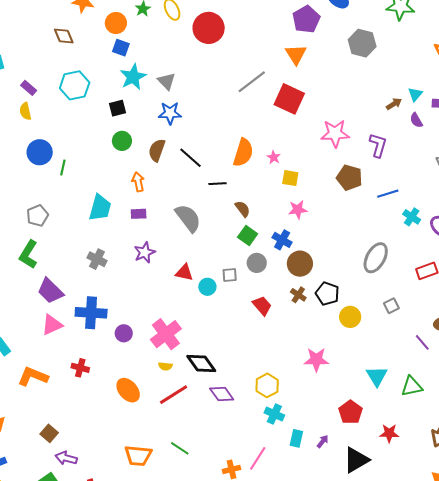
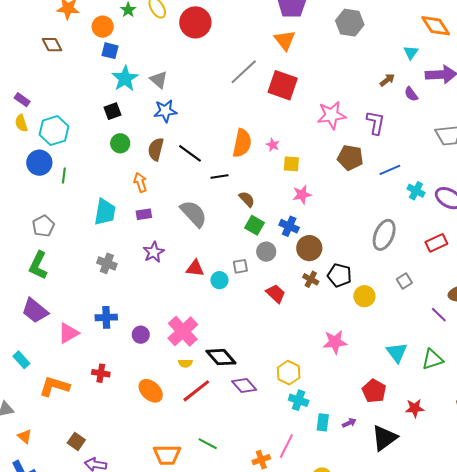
cyan hexagon: (75, 85) -> (54, 131), moved
cyan triangle: (415, 94) -> (411, 52), moved
purple trapezoid: (50, 291) -> (35, 311), moved
blue cross: (91, 313) -> (106, 317), size x0.7
purple arrow: (323, 441) -> (349, 423), turned 32

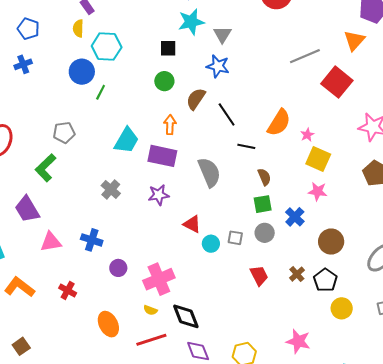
yellow square: (291, 164) -> (318, 159), size x1.4
purple rectangle: (144, 214) -> (162, 156), size x1.8
green square: (254, 225) -> (263, 204), turned 30
brown circle: (309, 248) -> (331, 242), moved

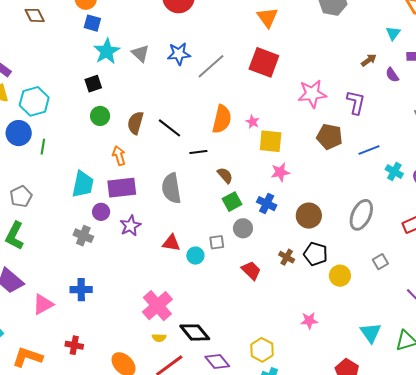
gray line: (305, 56) -> (211, 66), moved
blue star: (218, 66) -> (179, 54), moved
gray semicircle: (209, 172) -> (171, 188), turned -148
purple circle: (118, 268) -> (101, 212), moved
pink star: (298, 341) -> (309, 321), size x0.7

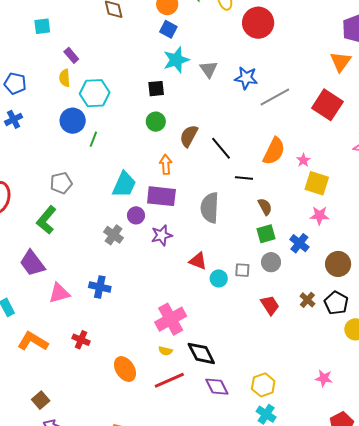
pink star: (309, 321) -> (324, 378), moved

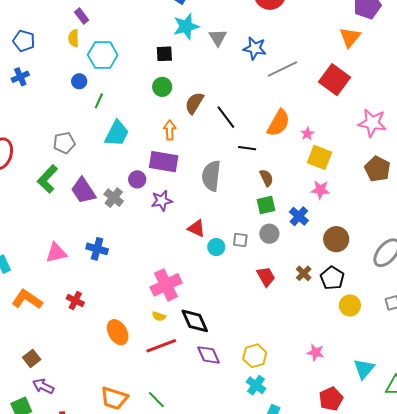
blue circle: (73, 121) -> (79, 81), size x0.6
cyan trapezoid: (124, 184) -> (117, 133), moved
purple trapezoid: (32, 263) -> (83, 191), moved

